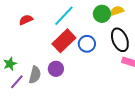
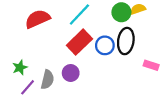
red semicircle: (26, 20) -> (38, 19), size x1.6
black ellipse: (120, 40) -> (126, 41), moved, turned 30

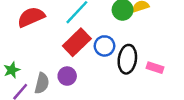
black ellipse: (126, 41) -> (127, 59), moved

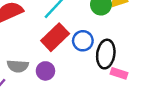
pink rectangle: (155, 68) -> (119, 73), moved
gray semicircle: (42, 83) -> (18, 66), moved, turned 80

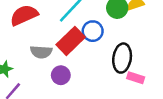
blue circle: (83, 41) -> (93, 31), moved
gray semicircle: (18, 66) -> (41, 52), moved

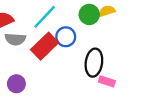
gray semicircle: (41, 52) -> (15, 39), moved
purple circle: (61, 75) -> (16, 84), moved

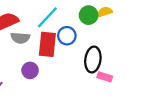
red rectangle: (45, 46) -> (47, 44), turned -40
purple circle: (16, 84) -> (30, 70), moved

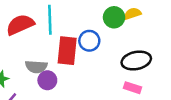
cyan line: (47, 17) -> (50, 20), moved, turned -45
gray semicircle: (20, 38) -> (36, 67), moved
black ellipse: (93, 60) -> (136, 60), moved, turned 70

